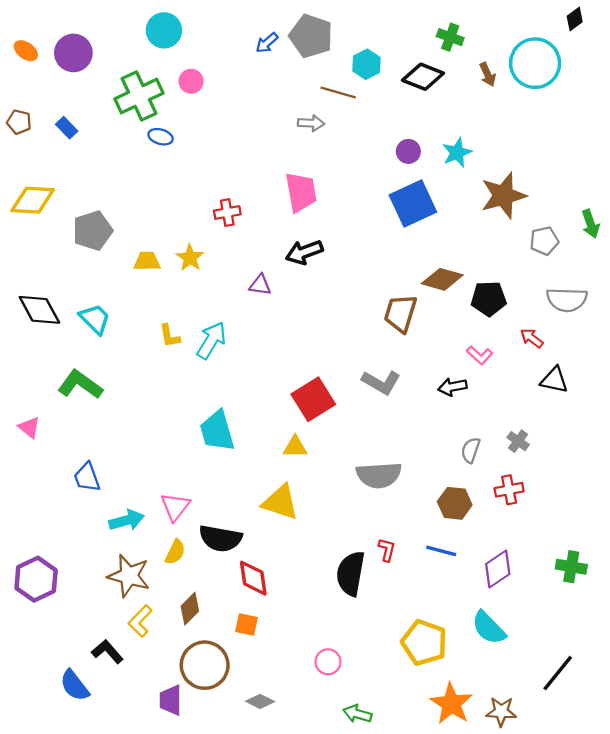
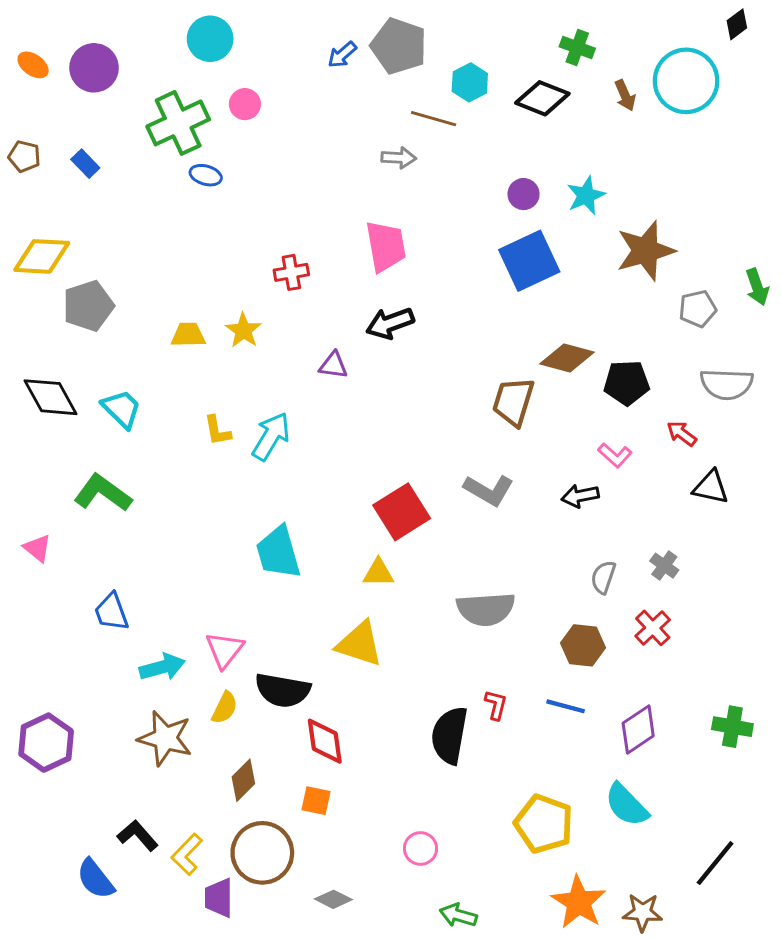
gray pentagon: (93, 231) -> (88, 306), moved
red cross: (509, 490) -> (653, 628), turned -32
yellow L-shape: (140, 621) -> (187, 854), moved

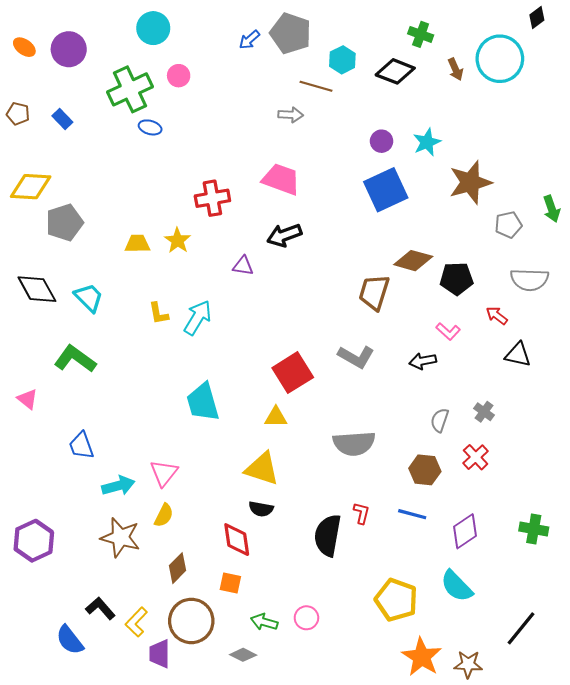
pink trapezoid: (386, 246) -> (281, 179), turned -60
red cross: (291, 272) -> (212, 198), size x1.4
black semicircle: (283, 690) -> (261, 509), moved, size x0.6
green arrow: (458, 915) -> (264, 622), moved

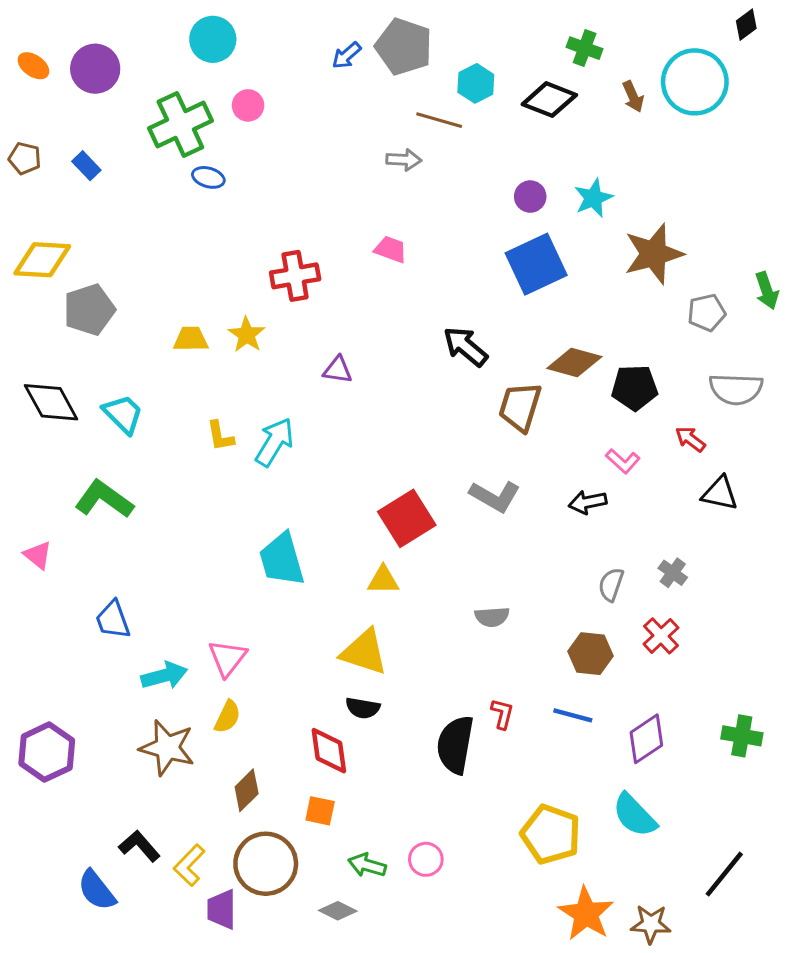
pink trapezoid: (281, 179) -> (391, 249), size x0.6
black arrow: (284, 235) -> (466, 346), moved, turned 60
gray semicircle: (354, 443) -> (492, 617), size x0.6

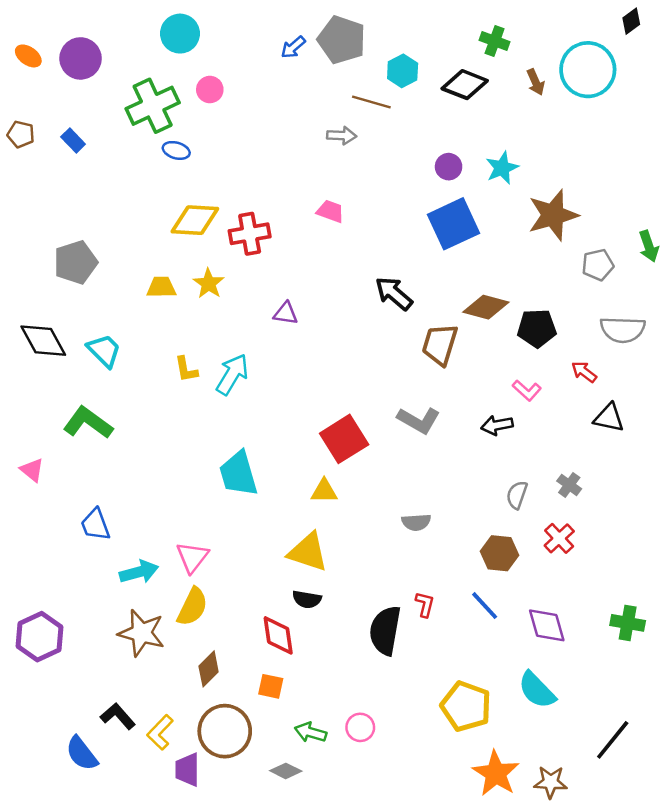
yellow diamond: (42, 260) -> (195, 220), moved
blue line: (573, 715) -> (485, 606), turned 32
yellow semicircle: (227, 717) -> (192, 607), size x1.4
purple diamond: (646, 739) -> (547, 625), turned -72

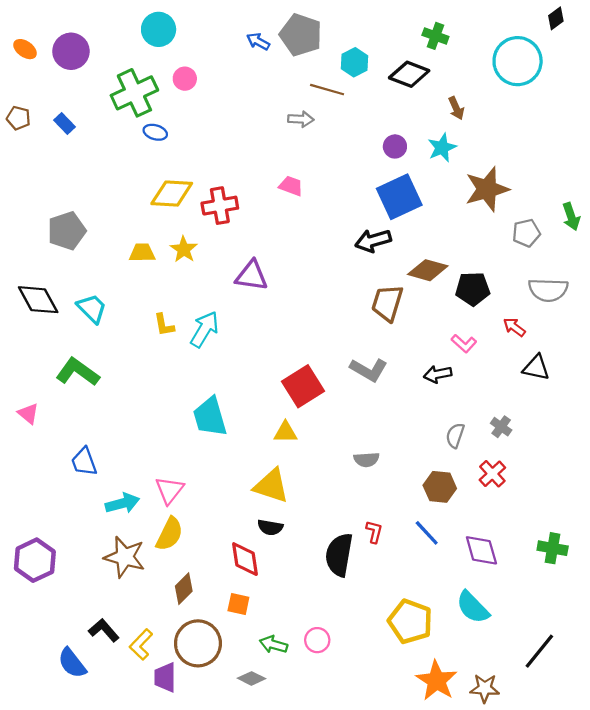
blue arrow: (293, 47) -> (258, 41), turned 70
brown arrow: (536, 82) -> (456, 108), moved
black arrow: (394, 293) -> (373, 241), moved, turned -56
purple triangle: (286, 313) -> (252, 276), size x1.5

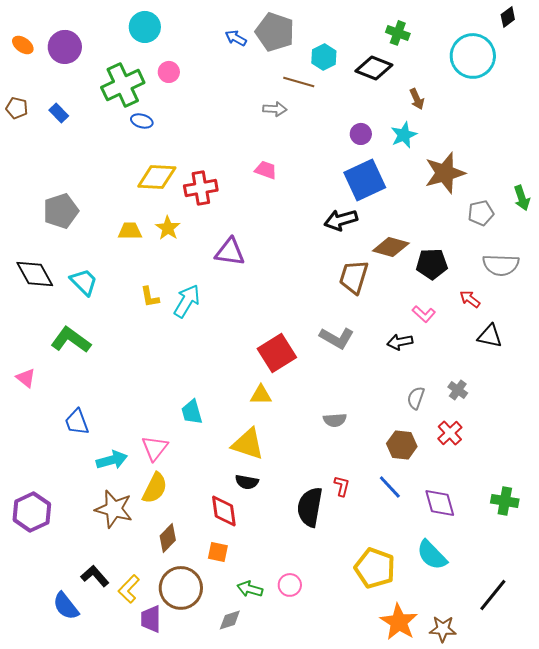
cyan trapezoid: (210, 417) -> (192, 412), moved, size x0.7
gray diamond: (252, 678) -> (230, 620), turned -45

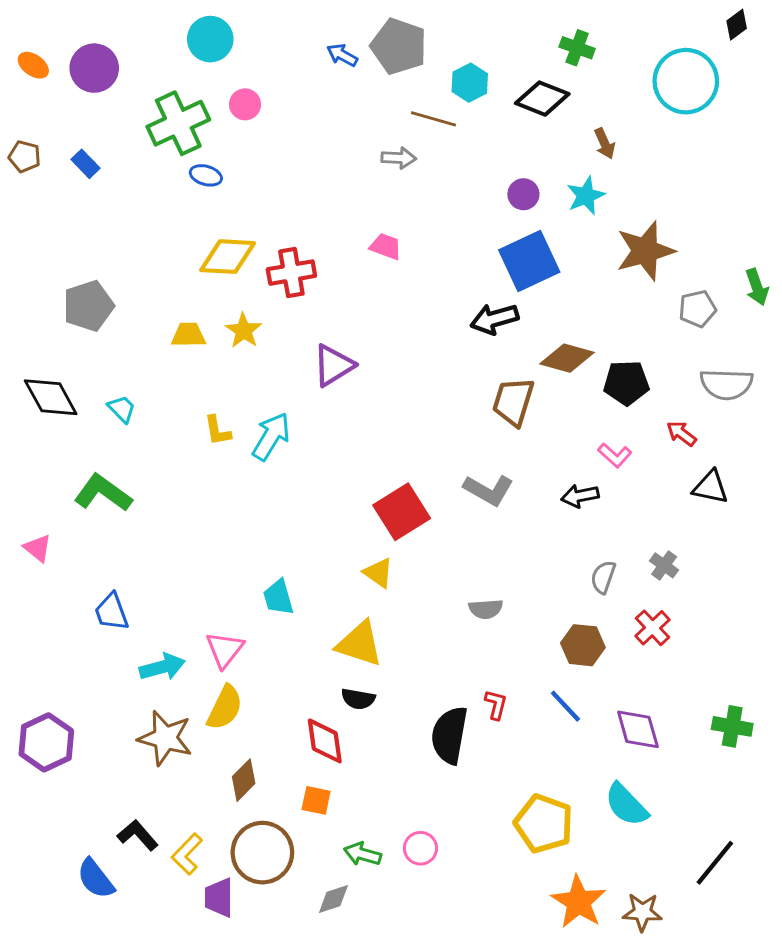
purple triangle: (230, 252) -> (333, 365), turned -40
cyan trapezoid: (84, 282) -> (122, 409), size x0.7
yellow triangle: (261, 395) -> (378, 573), turned 35

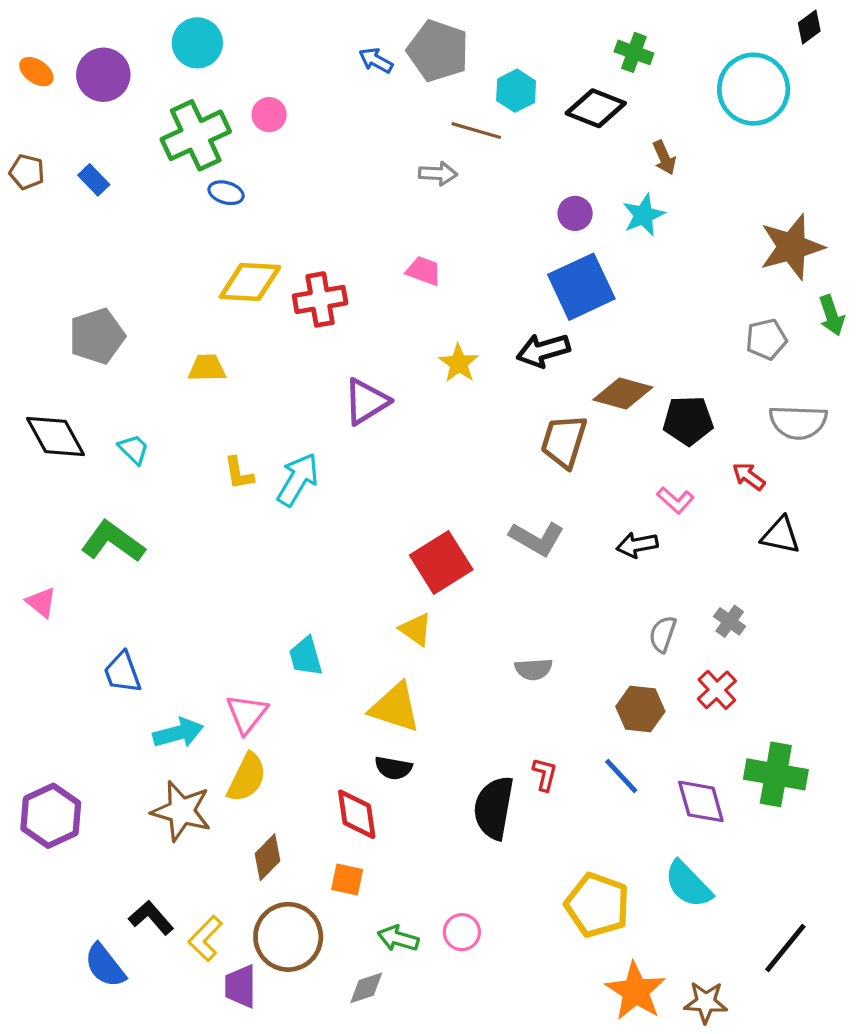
cyan circle: (210, 39) -> (197, 43), moved
brown star: (645, 251) -> (792, 247), moved
yellow star: (244, 331) -> (459, 363), moved
green cross: (732, 726) -> (776, 774), moved, size x1.4

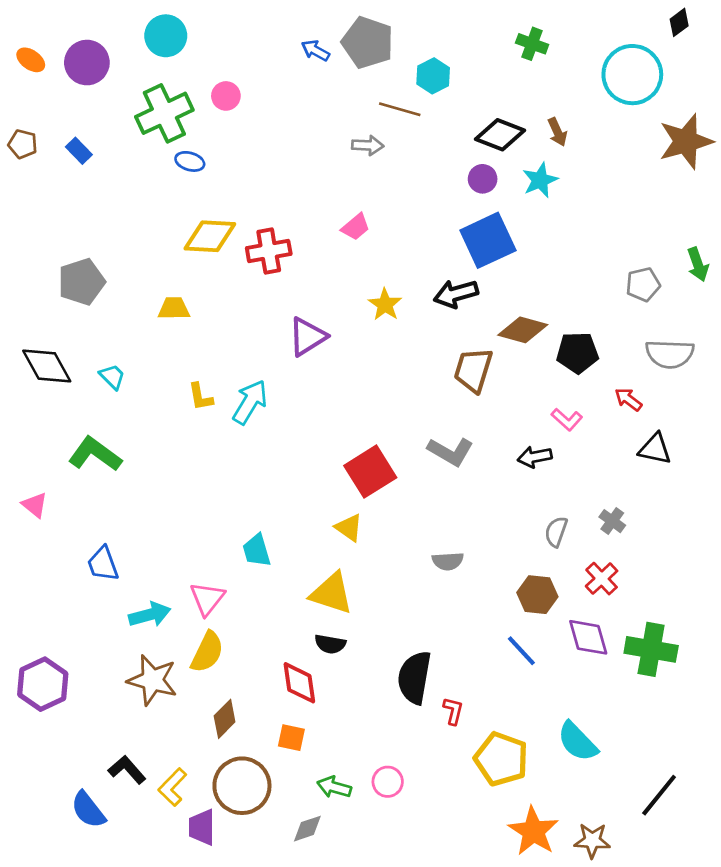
black diamond: (596, 108) -> (500, 135), moved
brown star: (792, 247) -> (686, 141), moved
pink trapezoid: (424, 271) -> (356, 227), turned 120
red L-shape: (545, 774) -> (453, 711), moved
purple diamond: (701, 801) -> (588, 637), moved

